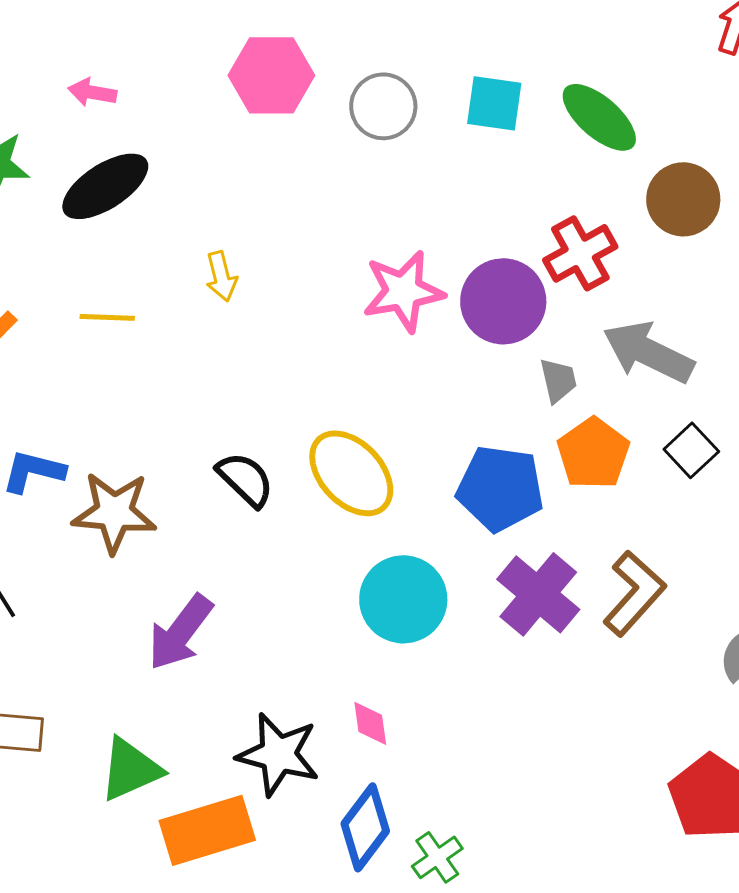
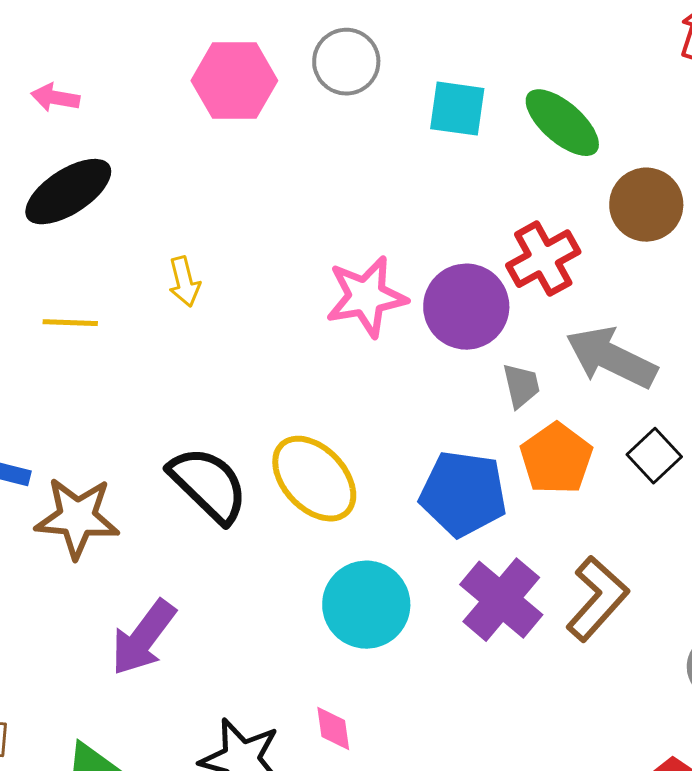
gray circle: (383, 106) -> (346, 62), moved
black semicircle: (245, 479) -> (208, 485), size x1.4

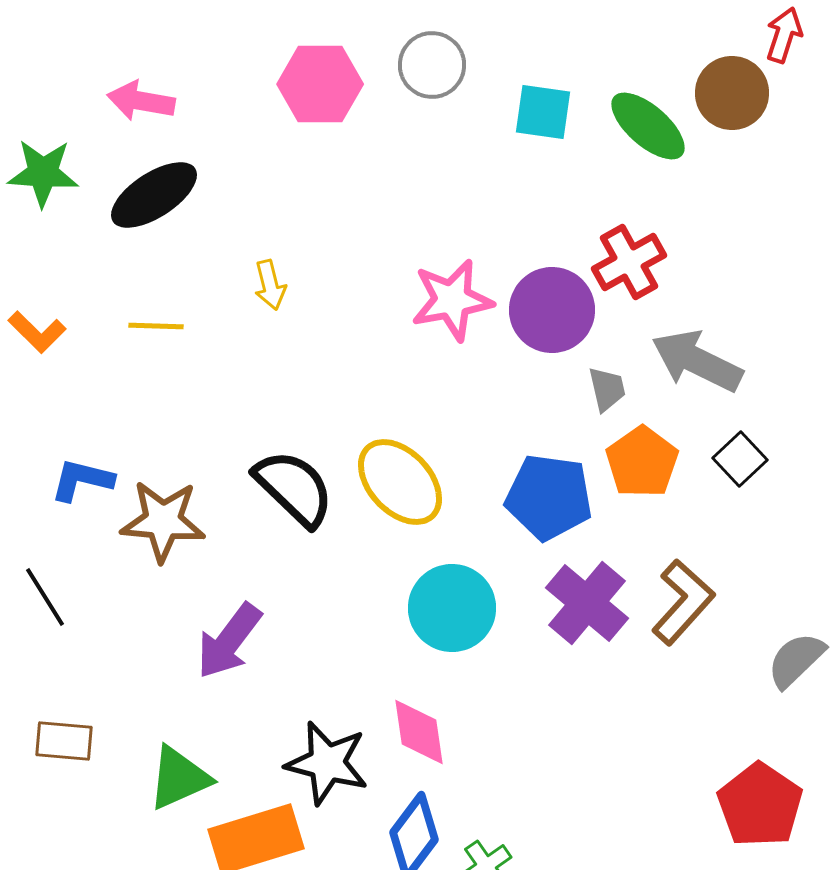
pink arrow: (55, 98) -> (141, 101), size x1.4
brown circle: (646, 205) -> (732, 93), moved
pink diamond: (333, 729) -> (419, 732), size x1.5

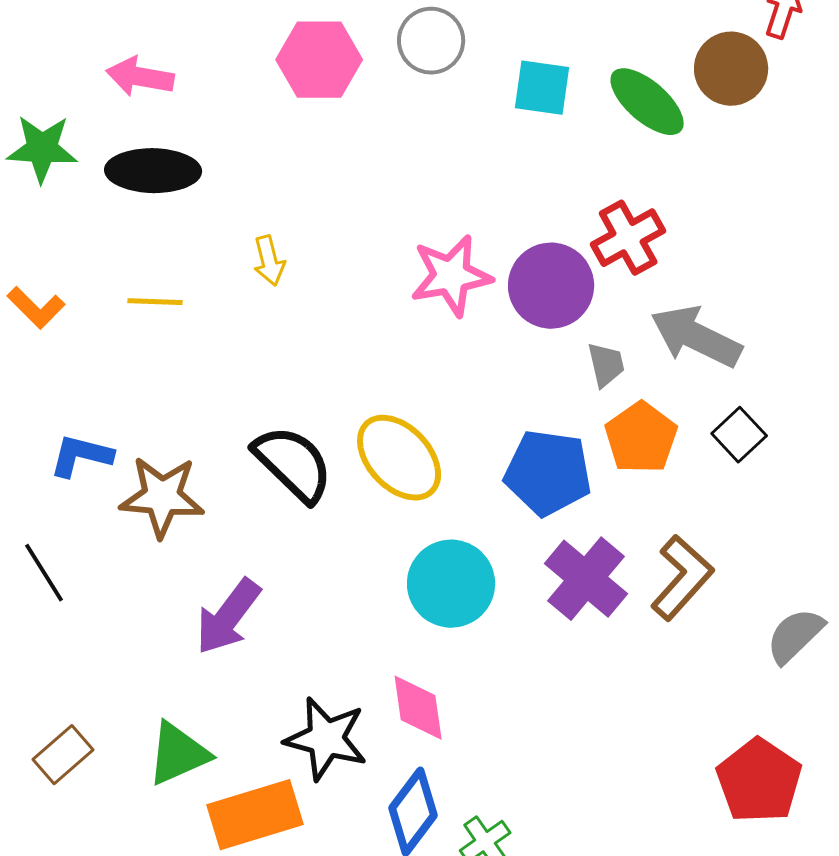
black ellipse: (154, 195) -> (153, 171), turned 34
brown rectangle: (64, 741) -> (63, 755), moved, turned -46

